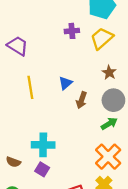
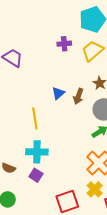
yellow line: (30, 87) -> (35, 119), moved
brown arrow: (81, 100) -> (78, 96), moved

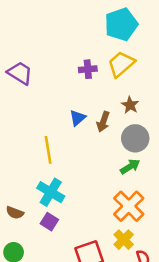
purple cross: (64, 44) -> (88, 69), moved
cyan cross: (37, 152) -> (51, 192), turned 30

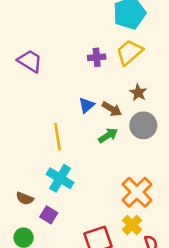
brown arrow: (103, 122) -> (112, 109), turned -78
green arrow: (130, 167) -> (108, 135), moved
purple square: (49, 222) -> (49, 215), moved

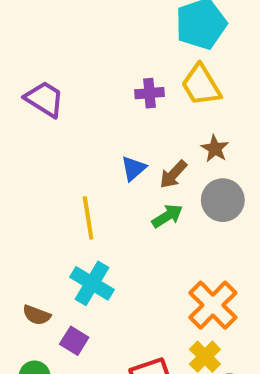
yellow trapezoid: (129, 52) -> (201, 85), turned -80
brown arrow: (112, 109) -> (173, 174), turned 102

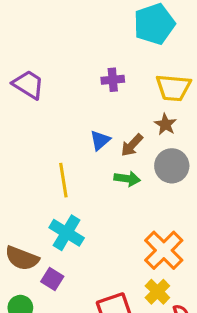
yellow trapezoid: (201, 85) -> (173, 88), moved, turned -54
green arrow: (167, 216) -> (127, 179), turned 40
brown semicircle: (37, 315) -> (22, 258), size x1.5

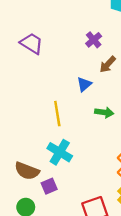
purple cross: (113, 80) -> (94, 40), turned -35
brown arrow: (132, 145) -> (108, 64), moved
purple square: (52, 279) -> (49, 186), turned 35

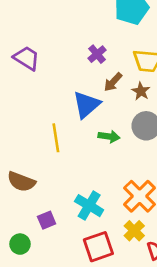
blue triangle: (84, 84) -> (86, 105), size x1.6
cyan cross: (60, 152) -> (89, 206), moved
brown semicircle: (27, 171) -> (21, 182), moved

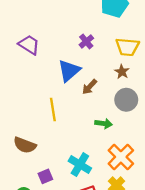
brown arrow: (113, 82) -> (90, 87), moved
blue triangle: (86, 105) -> (69, 71), moved
green arrow: (109, 136) -> (104, 124), moved

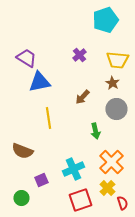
blue triangle: (69, 71) -> (39, 82), moved, turned 30
green arrow: (104, 124) -> (95, 131), turned 70
cyan cross: (80, 165) -> (73, 169), turned 35

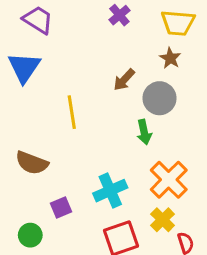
blue triangle: (39, 82) -> (24, 67), moved, turned -45
gray circle: (116, 109) -> (159, 98), moved

